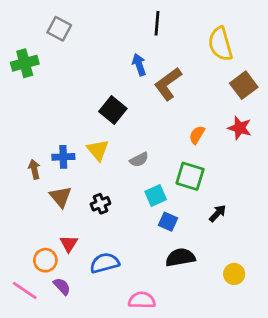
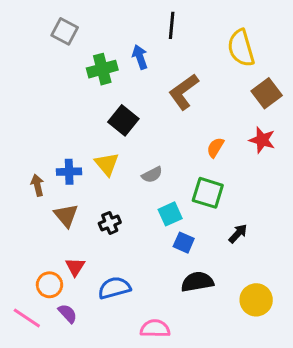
green cross: (25, 63) -> (102, 69), moved
blue arrow: (139, 65) -> (140, 57), moved
yellow circle: (234, 274) -> (256, 300), size x1.4

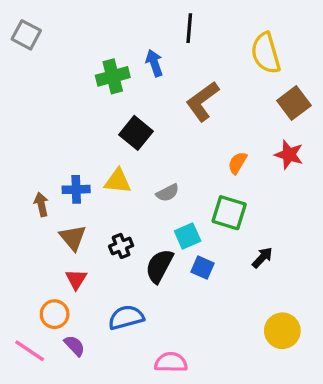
gray square: (65, 31) -> (26, 35), moved
yellow triangle: (107, 164) -> (118, 181), turned -44
red triangle: (75, 267) -> (76, 279), moved
black semicircle: (197, 282) -> (159, 266), moved, turned -52

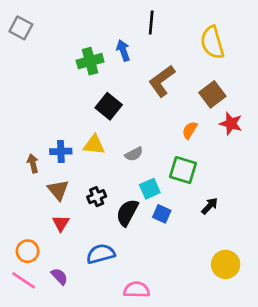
brown square: (294, 103) -> (212, 94), moved
orange circle: (55, 314) -> (28, 251), moved

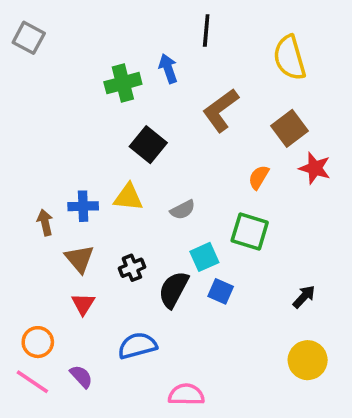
black arrow: (210, 206) -> (304, 297), moved

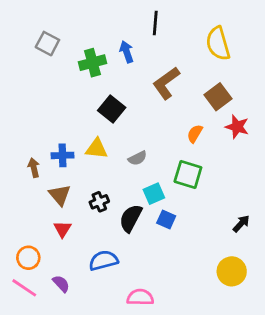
gray square: (29, 38) -> (47, 44), moved
black arrow: (304, 297) -> (241, 224), moved

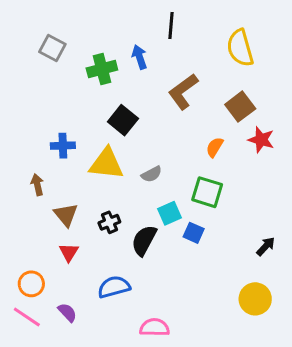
yellow triangle: (97, 149) -> (106, 164), size x1.4
blue cross: (62, 155) -> (63, 146), moved
blue square: (166, 220) -> (194, 233), moved

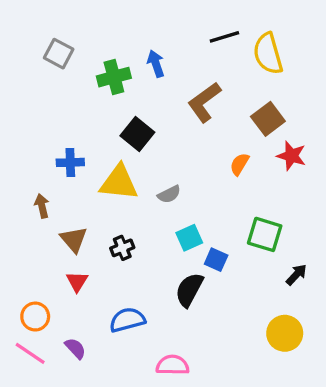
black line: (171, 25) -> (224, 37), moved, turned 68
green square: (207, 192) -> (265, 234), moved
black semicircle: (144, 240) -> (189, 290), moved

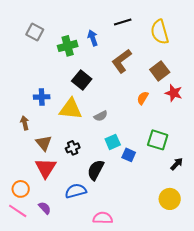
black line: (224, 37) -> (123, 22), moved
red triangle: (77, 281) -> (46, 168), size x1.6
black semicircle: (189, 290) -> (96, 170), moved

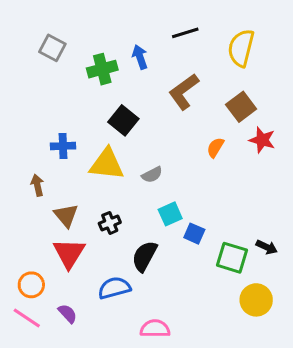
yellow semicircle: (160, 32) -> (241, 48), turned 30
green square: (158, 140) -> (232, 258), moved
black arrow: (177, 164) -> (267, 247), turned 72

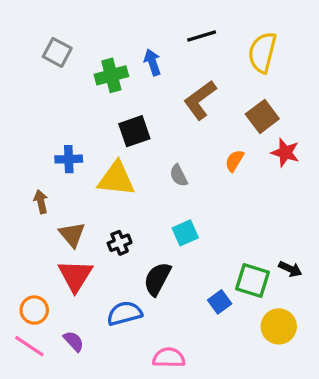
black square: (123, 120) -> (134, 131), turned 32
gray semicircle: (152, 175) -> (179, 175), moved, turned 90
blue square: (194, 234) -> (220, 302), moved, turned 30

